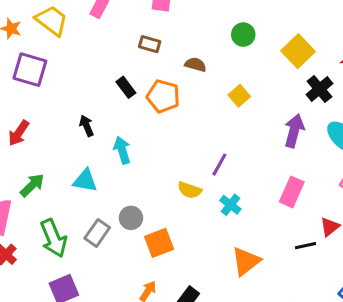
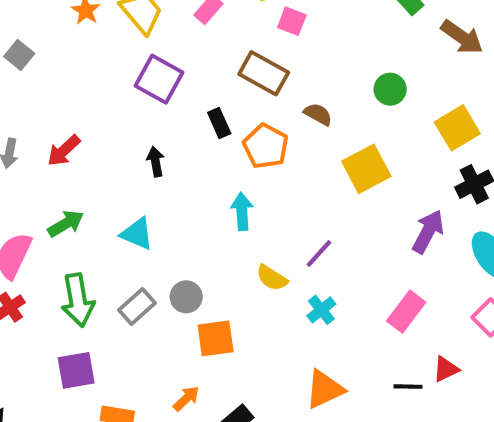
brown rectangle: (150, 44) -> (264, 73), size x1.6
purple square: (30, 70) -> (159, 79), moved
yellow square: (239, 96) -> (366, 169), size x1.6
cyan arrow: (122, 150) -> (242, 211), moved

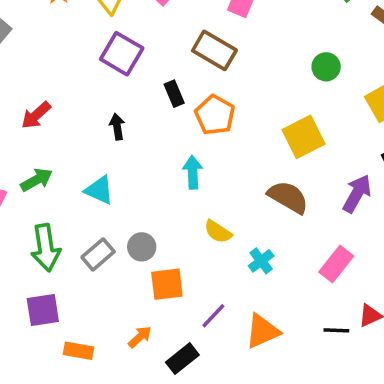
brown semicircle: (318, 114) -> (288, 197), moved, size x1.6
purple line: (319, 253) -> (213, 316), moved

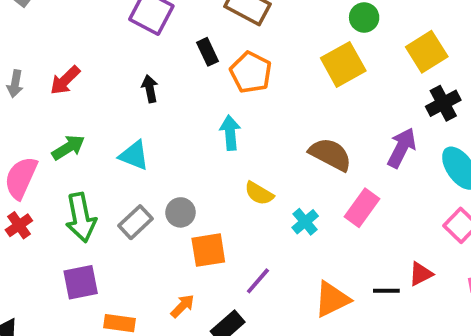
yellow square: (304, 137) -> (343, 64), moved
pink rectangle: (336, 264) -> (362, 208), moved
orange triangle: (262, 331) -> (332, 299), moved

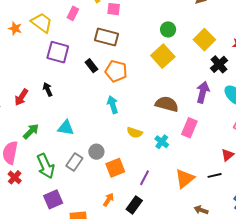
black arrow: (150, 89) -> (48, 89), moved
black line: (386, 291) -> (215, 175), moved

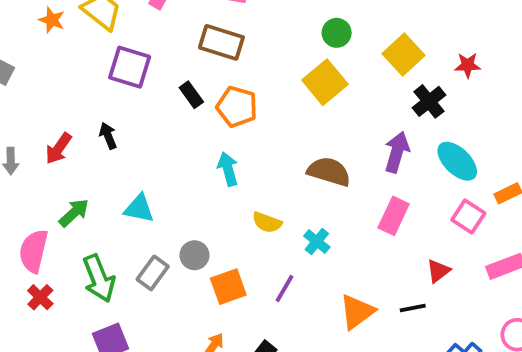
pink rectangle: (189, 128) -> (394, 216), moved
purple line: (144, 178) -> (284, 288), moved

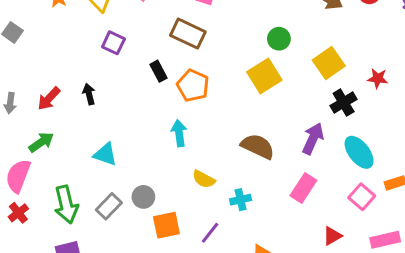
purple square: (130, 67) -> (113, 43), size x0.7
green arrow: (74, 213) -> (41, 142), moved
cyan cross: (317, 242) -> (241, 200), turned 30

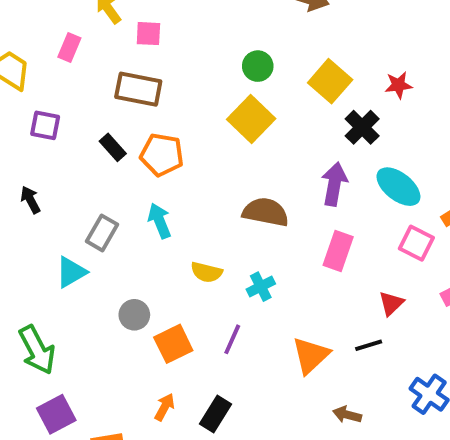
cyan triangle: (105, 154) -> (71, 272), turned -35
gray rectangle: (109, 206) -> (102, 233), moved

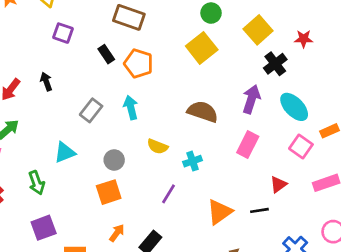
cyan triangle: (71, 272) -> (65, 153), moved
gray circle: (134, 315) -> (114, 160), moved
orange square: (173, 344) -> (109, 192), moved
green arrow: (37, 350) -> (37, 183), size x0.7

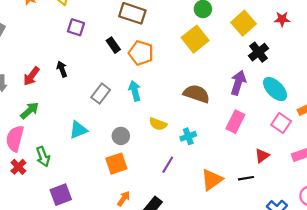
red star: (304, 39) -> (282, 19), moved
green arrow: (37, 183) -> (43, 157), moved

